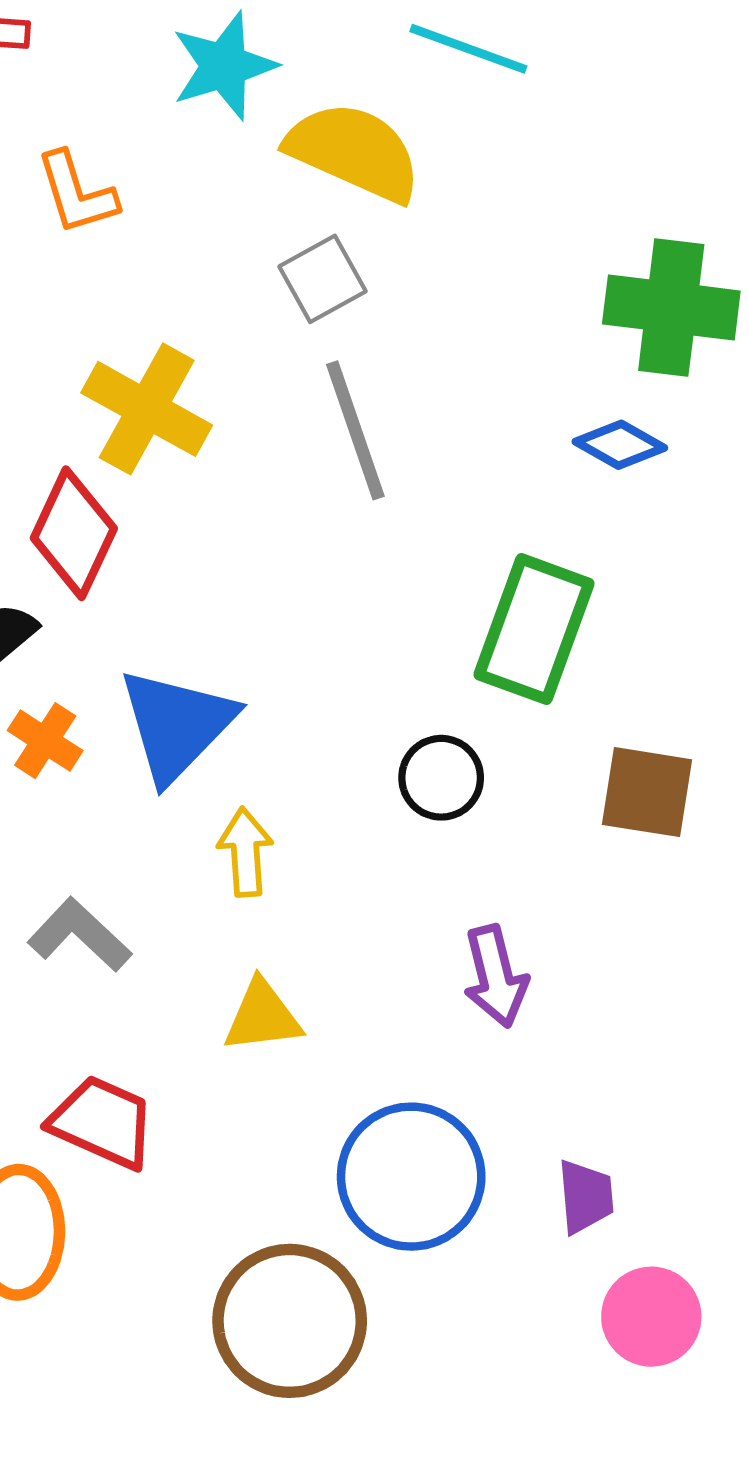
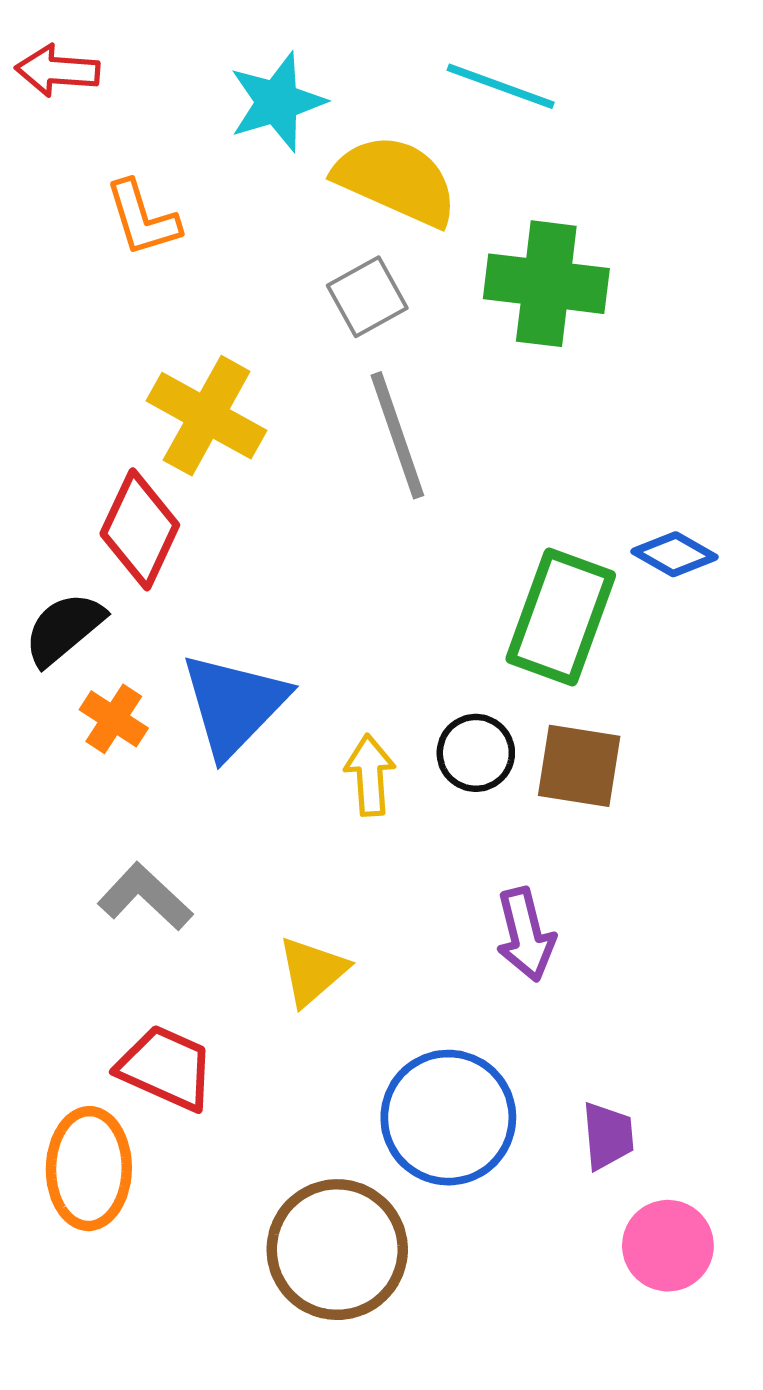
green cross: (671, 307) -> (546, 284), moved
blue diamond: (620, 445) -> (674, 554), moved
brown square: (647, 792) -> (579, 766), moved
yellow arrow: (245, 852) -> (370, 775), moved
yellow triangle: (262, 1016) -> (312, 971), turned -34

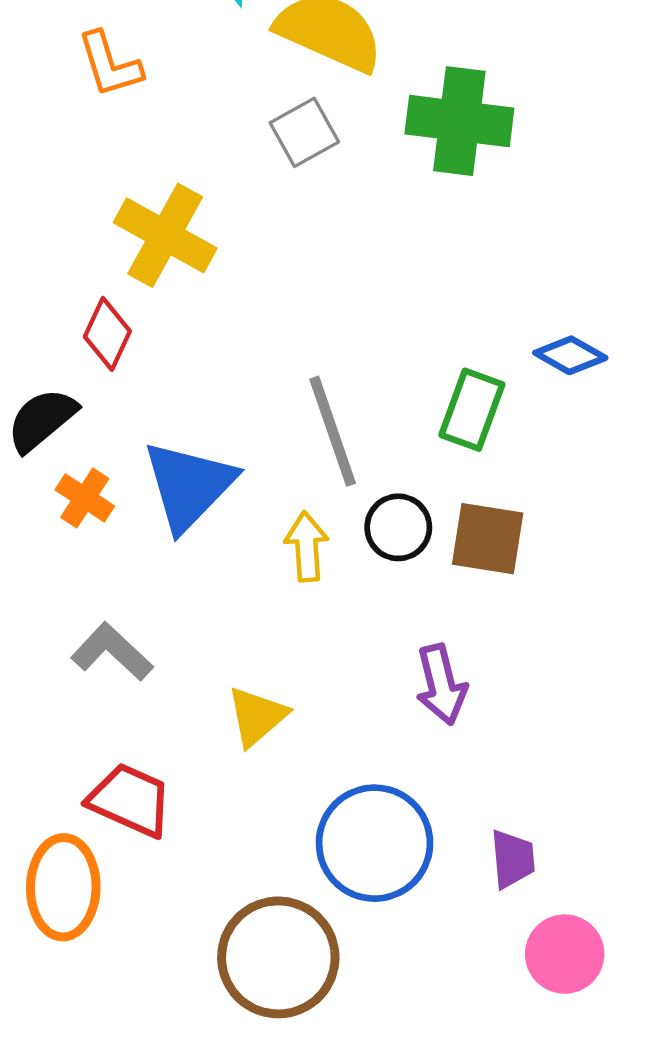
gray line: (397, 435) -> (333, 431), moved
red diamond: (140, 529) -> (107, 334), size x0.7
green rectangle: (561, 617) -> (472, 410), size x0.7

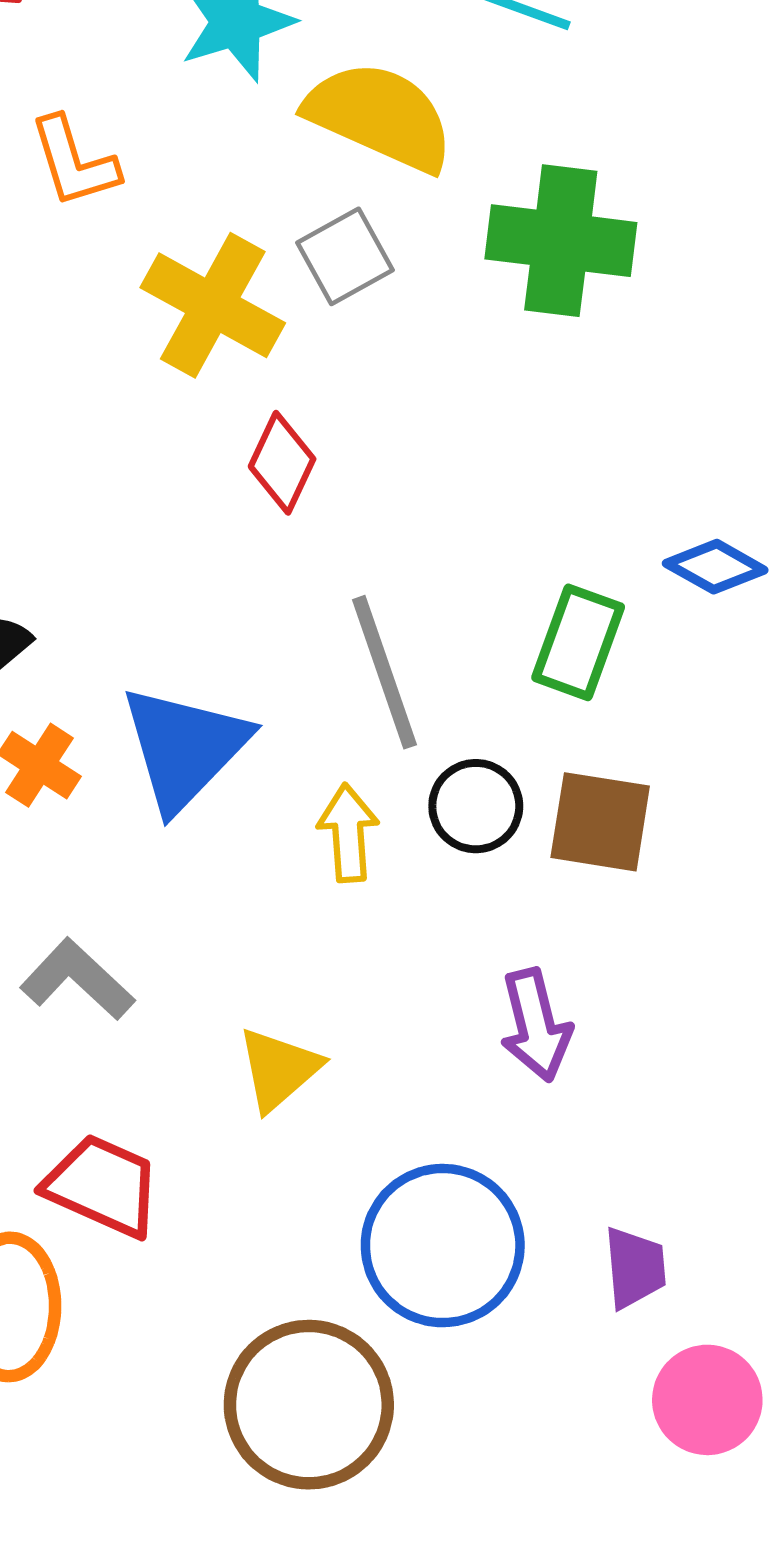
yellow cross: (165, 235) -> (213, 305), moved
red diamond: (107, 334) -> (282, 463), moved

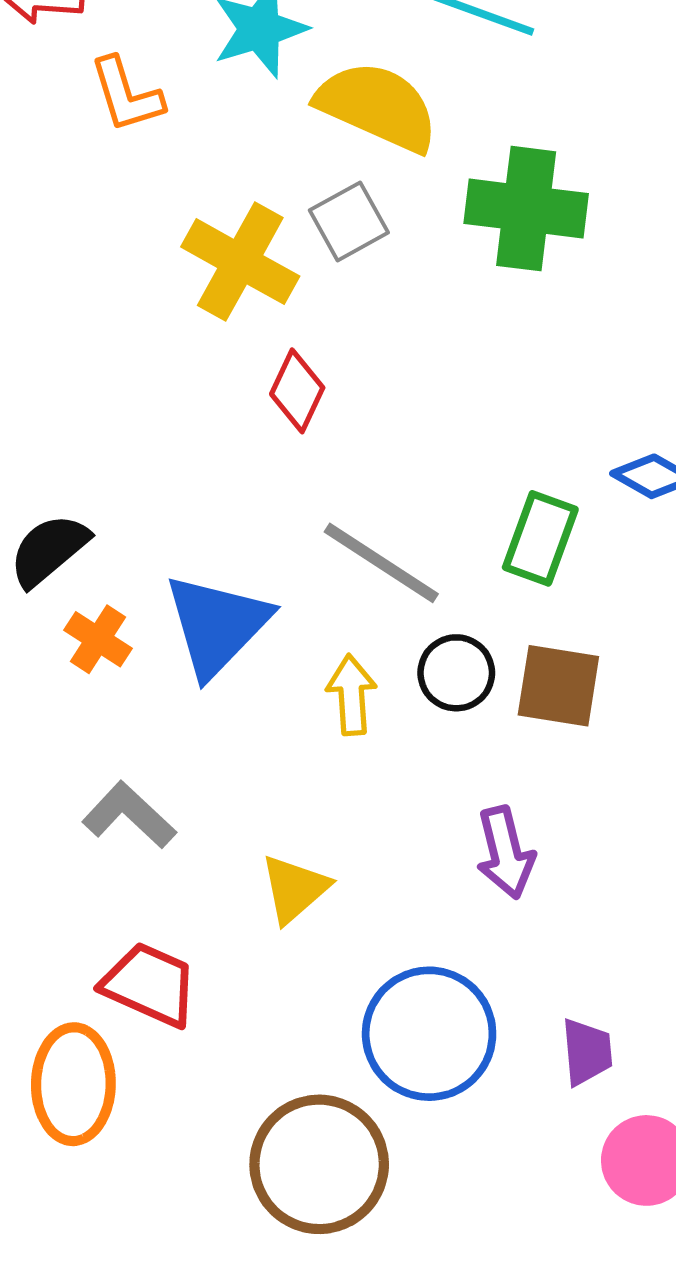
orange L-shape: (74, 162) -> (126, 95), moved
gray line: (384, 672) -> (381, 563), turned -38

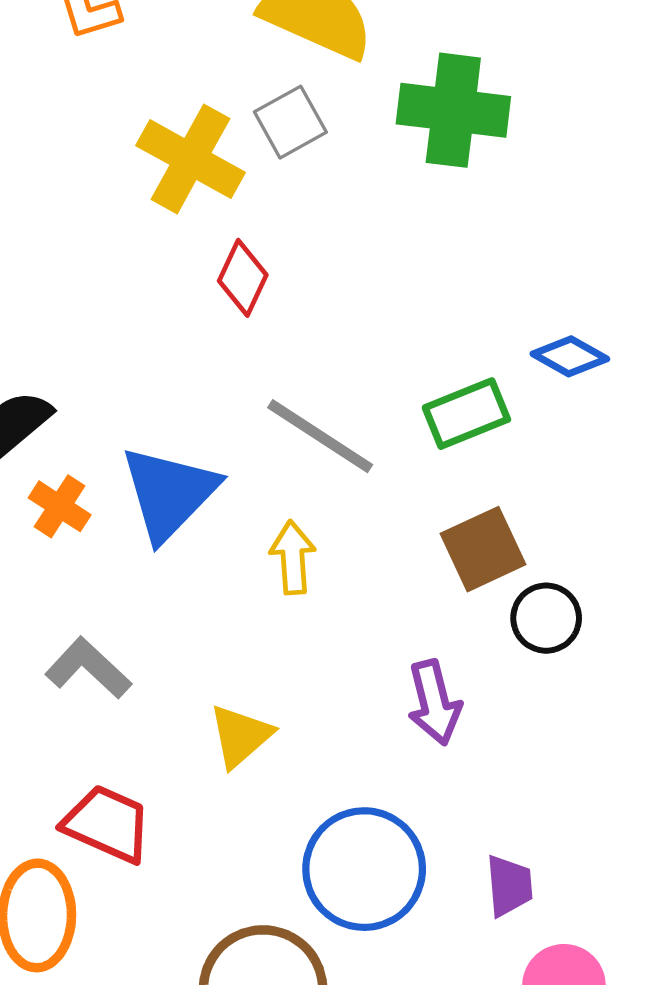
green rectangle: (540, 538) -> (466, 414), turned 48
black circle: (456, 673) -> (546, 618), moved
brown square: (558, 686) -> (483, 549), turned -34

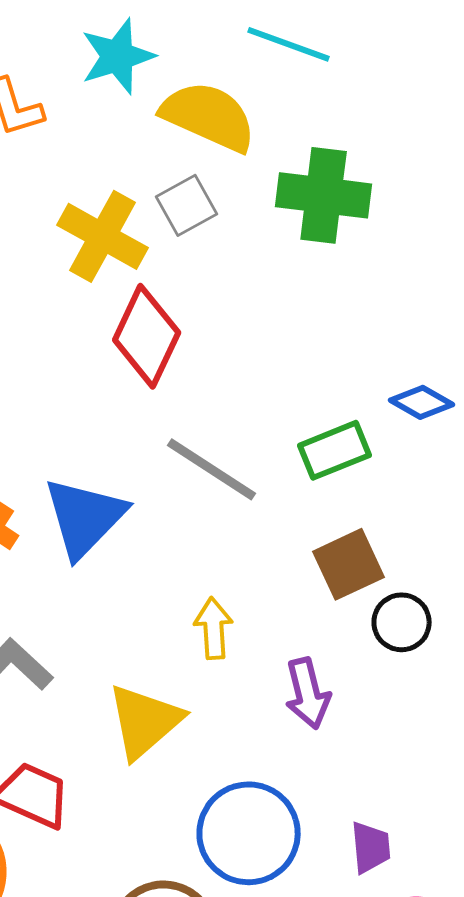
red diamond: (243, 278) -> (147, 336), size x1.6
yellow arrow: (293, 557) -> (214, 628), moved
yellow triangle: (240, 736) -> (145, 721), size x1.4

